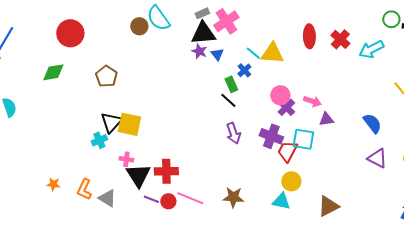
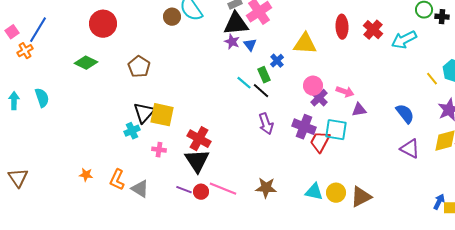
cyan line: (253, 53) -> (244, 83), moved
green diamond: (53, 72) -> (86, 63), turned 35
red cross: (166, 171) -> (199, 139), moved, turned 30
black triangle: (138, 175) -> (197, 161), moved
yellow circle: (291, 181) -> (336, 193), moved

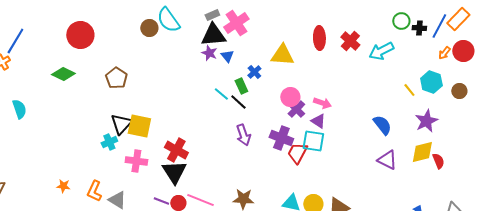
purple triangle: (359, 110) -> (318, 121), moved, turned 42
pink cross: (159, 150) -> (136, 161), size x1.5

